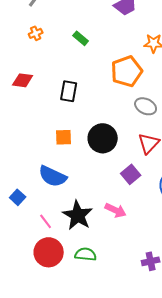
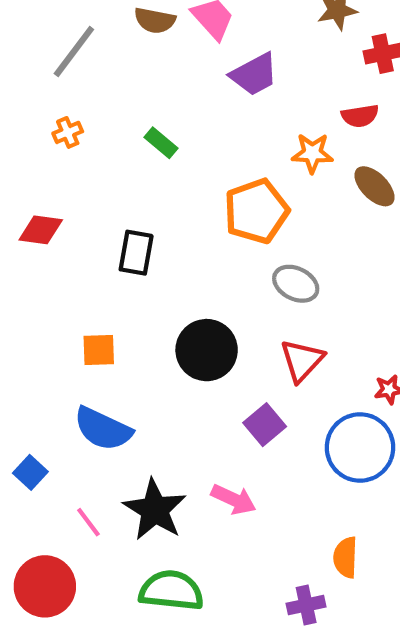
orange square: (64, 137) -> (99, 350), moved
red circle: (49, 252) -> (45, 586), moved
green semicircle: (86, 254) -> (171, 591), size x1.4

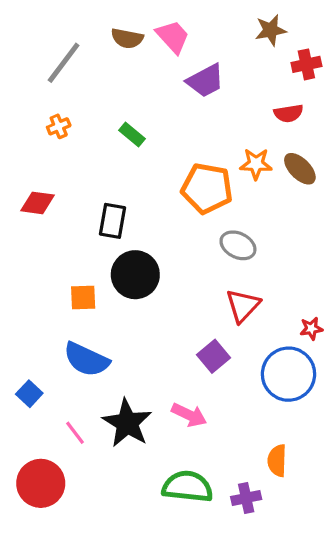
orange star: (312, 153) -> (256, 164), moved
orange pentagon: (256, 211) -> (207, 188), turned 30
black circle: (207, 350) -> (135, 275), moved
green semicircle: (171, 591) -> (187, 487), moved

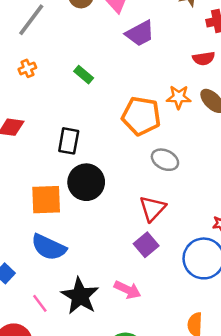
orange square: (83, 298) -> (46, 200), size x1.5
red triangle: (243, 306) -> (152, 208), moved

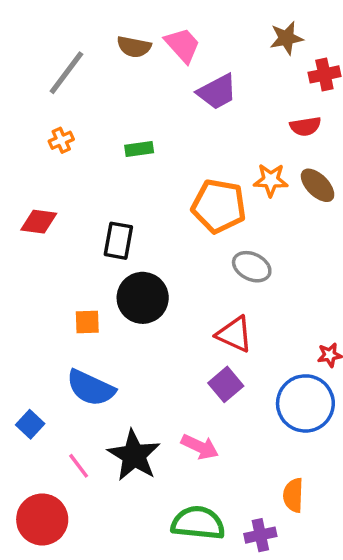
green rectangle: (84, 75) -> (139, 149), turned -48
orange square: (46, 200) -> (87, 322), size x0.6
red triangle: (152, 208) -> (234, 334), turned -48

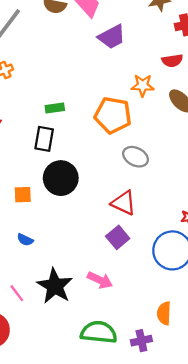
green rectangle: (139, 149) -> (55, 108), moved
orange star: (271, 180) -> (143, 85), moved
blue semicircle: (91, 388) -> (25, 240), size x0.5

